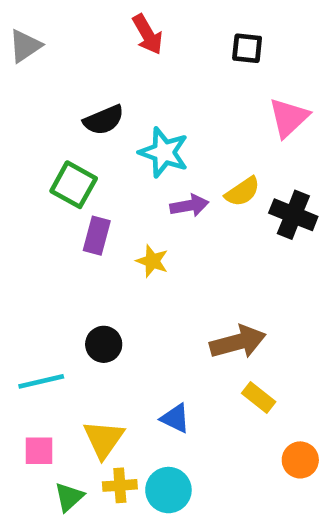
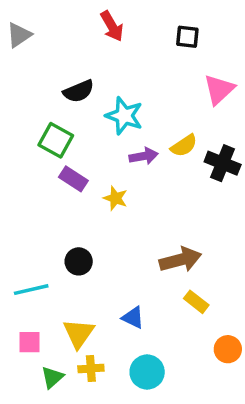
purple rectangle: (97, 236) -> (73, 179), turned -72
cyan circle: (168, 490) -> (147, 372), moved

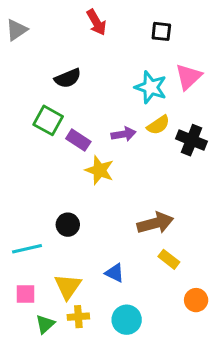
cyan star: (124, 116) -> (151, 87), moved
purple rectangle: (73, 179) -> (78, 140), moved
yellow star: (115, 198) -> (99, 170), size x1.4

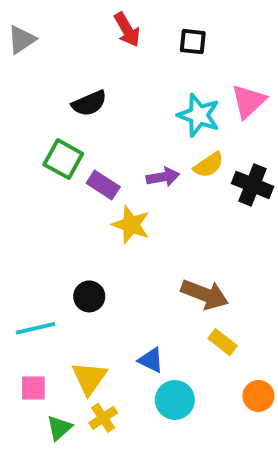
black square: (161, 31) -> (193, 42), moved
brown arrow: (155, 223) -> (205, 294), turned 36
yellow cross: (78, 317) -> (103, 418), turned -30
cyan circle: (127, 320) -> (175, 400), moved

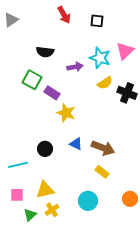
black semicircle: (89, 103) -> (45, 52), turned 30
purple arrow: (163, 177) -> (75, 67), moved
yellow rectangle: (223, 342) -> (102, 172), moved
blue triangle: (151, 360) -> (76, 144), moved
yellow triangle: (89, 378) -> (45, 190), turned 42

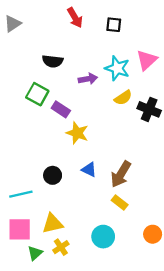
brown arrow: (103, 148) -> (121, 174), turned 100
pink square: (17, 195) -> (20, 229), size x1.5

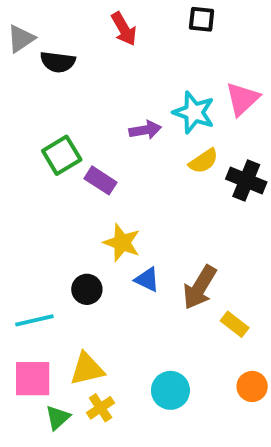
black square: (114, 25) -> (202, 19), moved
black semicircle: (53, 61) -> (58, 62), moved
green square: (37, 94) -> (62, 155), turned 30
yellow star: (77, 133) -> (122, 243), moved
yellow rectangle: (120, 202) -> (235, 324), moved

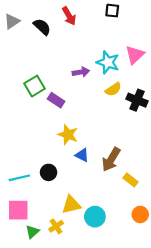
black semicircle: (58, 62) -> (42, 27), moved, turned -144
black circle: (87, 289) -> (49, 172), moved
yellow triangle: (87, 369) -> (71, 205), moved

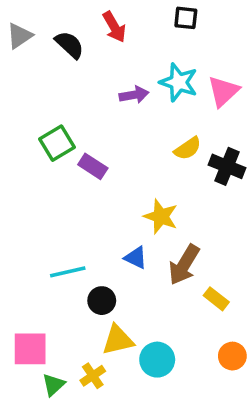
cyan star: (108, 62) -> (179, 82), moved
purple arrow: (81, 72) -> (134, 95), moved
yellow star: (68, 135) -> (161, 216), moved
black circle: (49, 172) -> (102, 301), moved
cyan line: (19, 178) -> (68, 272), moved

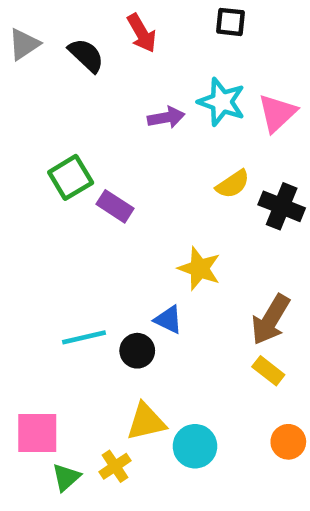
brown arrow: (184, 265) -> (271, 320), moved
black circle: (102, 301) -> (137, 351), moved

